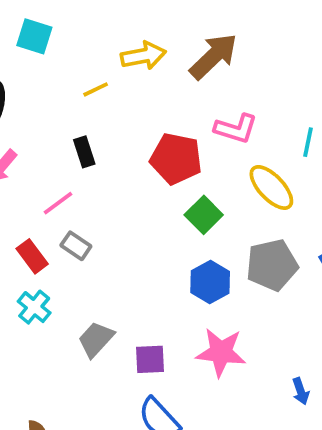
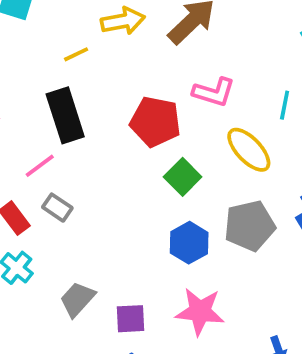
black rectangle: (84, 152) -> (65, 115), size x1.8

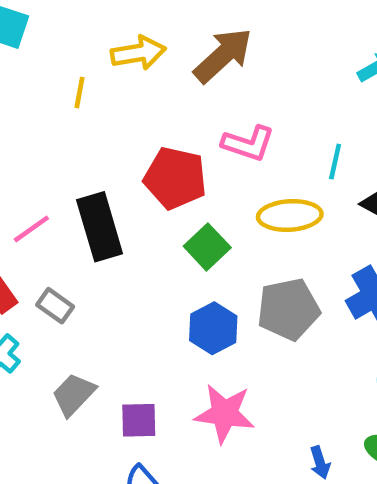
yellow line: (76, 54) -> (80, 93), turned -55
black rectangle: (65, 115) -> (100, 227), moved
yellow ellipse: (249, 150) -> (290, 215), turned -51
gray rectangle: (57, 208) -> (55, 306), moved

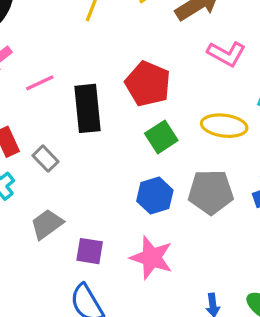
pink L-shape: (248, 143) -> (226, 54), moved
pink line: (31, 229) -> (40, 83), moved

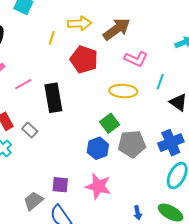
red pentagon: (148, 84) -> (84, 59), moved
yellow ellipse: (224, 126) -> (123, 91), moved
green square: (161, 137) -> (110, 123), moved
gray trapezoid: (47, 224) -> (33, 201), moved

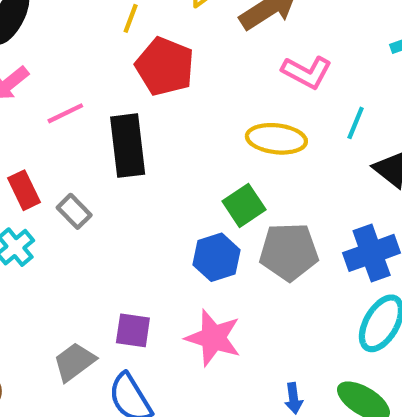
red pentagon: (84, 59) -> (165, 66), moved

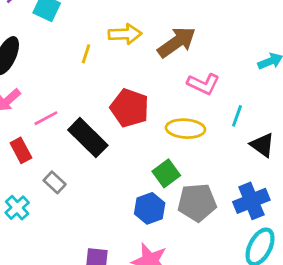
red pentagon: (165, 66) -> (130, 108), moved
black rectangle: (128, 146) -> (88, 138), turned -36
red rectangle: (24, 190) -> (21, 150), moved

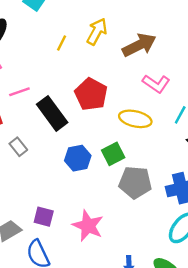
yellow arrow: (125, 34) -> (97, 32), turned -68
blue hexagon: (150, 208) -> (78, 158), moved

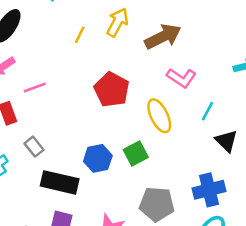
black rectangle: (52, 113) -> (60, 182), moved, turned -40
yellow ellipse: (135, 119) -> (159, 116), turned 52
gray pentagon: (135, 182) -> (157, 204), moved

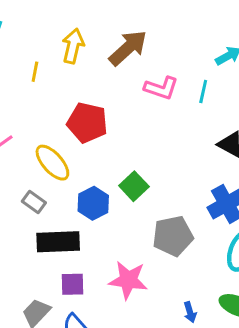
cyan line: (207, 111) -> (203, 92), moved
yellow ellipse: (159, 116) -> (52, 163), moved
gray rectangle: (34, 147) -> (34, 202), moved

